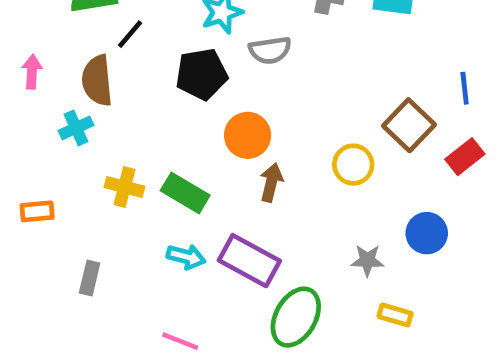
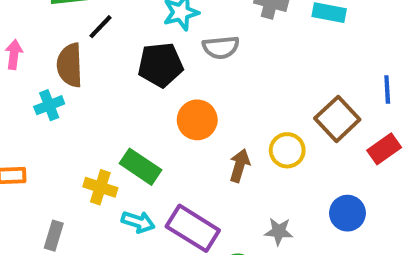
brown arrow: (271, 182) -> (240, 166), moved
yellow cross: (124, 187) -> (100, 187), moved
gray star: (367, 260) -> (279, 231), moved

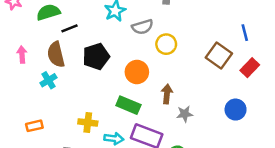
black line: (100, 27) -> (70, 28), turned 35
black pentagon: (160, 65) -> (96, 57), moved
yellow circle: (287, 150) -> (166, 44), moved
green rectangle: (141, 167) -> (128, 105), moved
gray star: (279, 231) -> (185, 114), moved

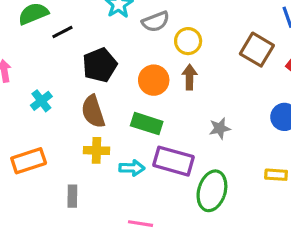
brown semicircle: (56, 54) -> (93, 112), moved
brown arrow: (167, 94) -> (190, 77), moved
orange rectangle: (34, 126) -> (29, 161), size x1.5

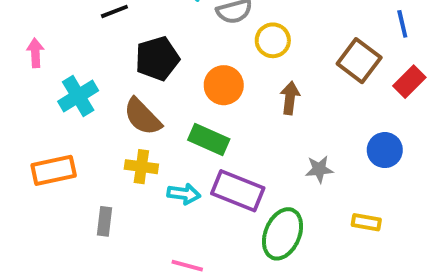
brown arrow: (190, 77) -> (290, 98), moved
cyan cross: (41, 101) -> (78, 96), size x1.4
brown semicircle: (93, 112) -> (142, 117), turned -32
gray star: (220, 128) -> (319, 169), moved

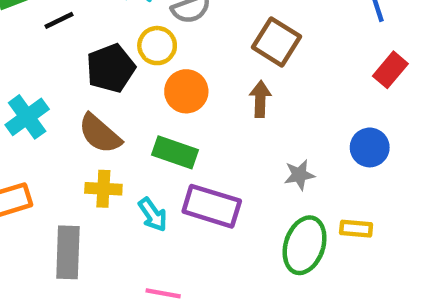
yellow circle: (273, 40) -> (157, 46), moved
brown square: (359, 61) -> (276, 42), moved
cyan arrow: (184, 194) -> (153, 215), turned 52
gray rectangle: (104, 221) -> (68, 252), size x1.6
green ellipse: (283, 234) -> (305, 245), moved

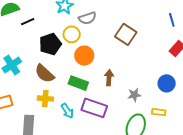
brown arrow: (260, 99) -> (109, 78), moved
yellow rectangle: (356, 229) -> (159, 112), moved

